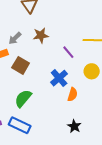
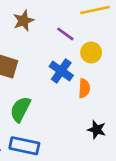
yellow circle: (92, 71) -> (91, 52), moved

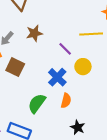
orange semicircle: (84, 88) -> (66, 101), moved
green semicircle: (20, 109) -> (37, 103), moved

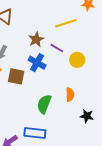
brown star: (34, 33) -> (36, 39), moved
yellow line: (91, 34) -> (66, 23), moved
blue cross: (57, 77) -> (37, 63), moved

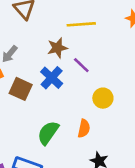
yellow line: (66, 23) -> (81, 24), moved
yellow circle: (77, 60) -> (103, 98), moved

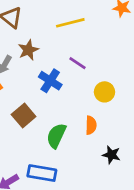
brown star: (57, 48) -> (28, 50), moved
brown square: (21, 89) -> (24, 115), moved, turned 35

